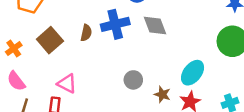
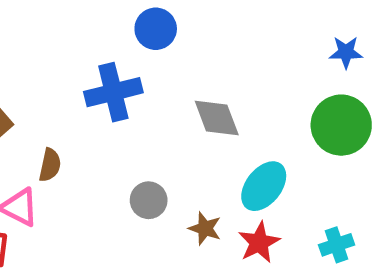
gray diamond: (155, 26) -> (217, 118), moved
brown semicircle: (86, 33) -> (50, 165), moved

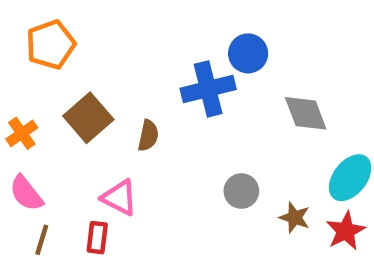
blue circle: (156, 29) -> (248, 53), moved
brown semicircle: (50, 165) -> (148, 136), moved

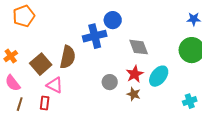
brown square: (88, 118) -> (41, 64), moved
brown semicircle: (148, 136) -> (68, 57), size x1.6
red star: (346, 231) -> (135, 74), moved

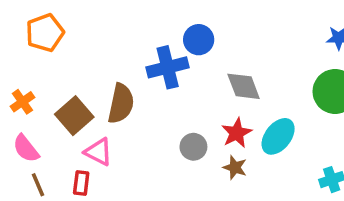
brown line: (20, 104) -> (38, 185), turned -40

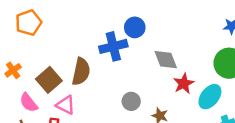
red star: (237, 133) -> (184, 83), moved
cyan ellipse: (278, 136) -> (210, 97), moved
pink semicircle: (26, 148) -> (29, 103), moved

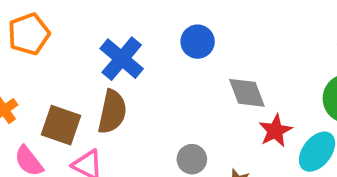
blue cross: (113, 46) -> (122, 59), moved, turned -36
brown square: (49, 80) -> (61, 125), turned -30

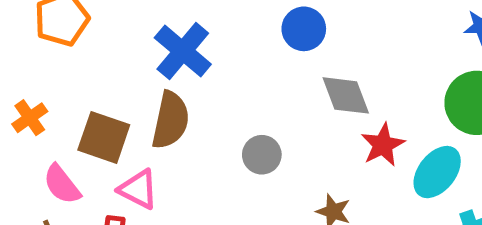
blue circle: (198, 42) -> (304, 29), moved
gray circle: (192, 159) -> (262, 155), moved

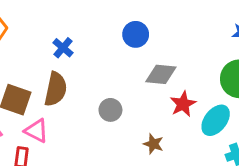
blue cross: (183, 51) -> (63, 48), size x0.6
gray diamond: (346, 95) -> (161, 74), turned -64

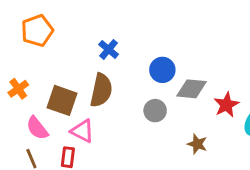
blue circle: (136, 34) -> (162, 70), moved
gray diamond: (161, 74) -> (191, 89), moved

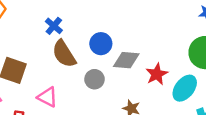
brown semicircle: (101, 90) -> (64, 54), moved, turned 136
pink triangle: (82, 131) -> (47, 97), moved

